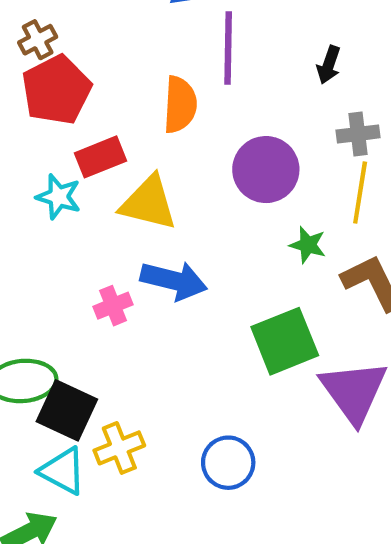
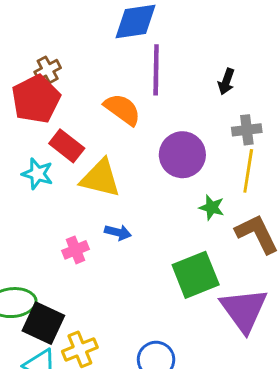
brown cross: (38, 40) -> (48, 70), moved
orange semicircle: (180, 105) -> (122, 109), turned -57
red rectangle: (100, 157) -> (67, 146), turned 60
blue arrow: (174, 280) -> (118, 232), size x0.6

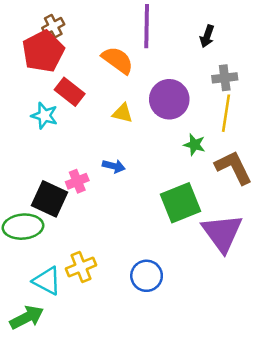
yellow triangle: (100, 178) -> (123, 113), moved, size x0.6
black square: (43, 323) -> (49, 199), moved

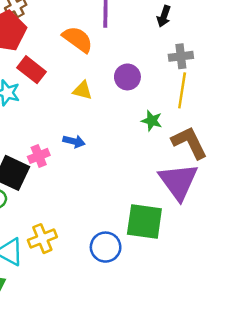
purple circle: (169, 99) -> (127, 77), size x0.7
green square: (181, 203) -> (144, 222), moved, turned 30
purple triangle: (222, 233) -> (178, 181), moved

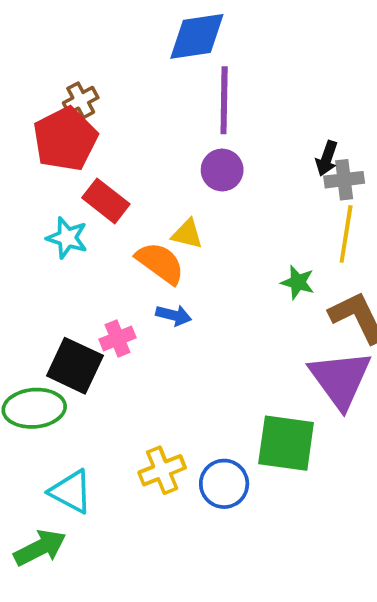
black arrow: (164, 16) -> (327, 158), moved
orange semicircle: (78, 39) -> (160, 263), moved
purple circle: (127, 77) -> (222, 170), moved
yellow cross: (42, 239) -> (162, 470), moved

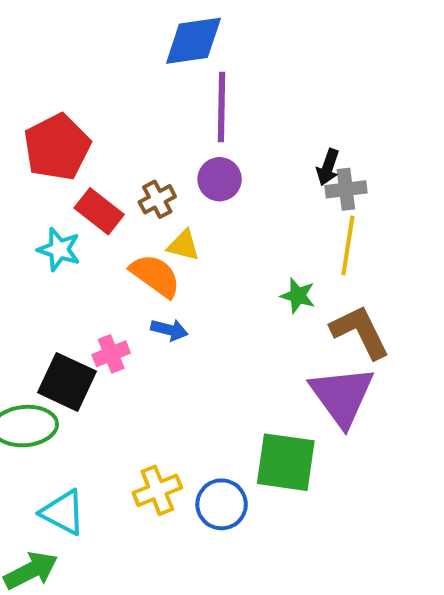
brown cross: (81, 100) -> (157, 199), moved

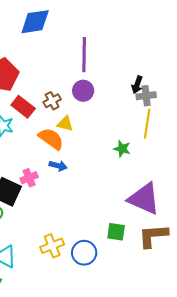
blue diamond: (193, 41) -> (35, 22), moved
brown L-shape: (360, 332) -> (153, 236), moved, turned -68
purple triangle: (342, 396) -> (144, 199), turned -30
green square: (286, 462) -> (116, 232), size x0.6

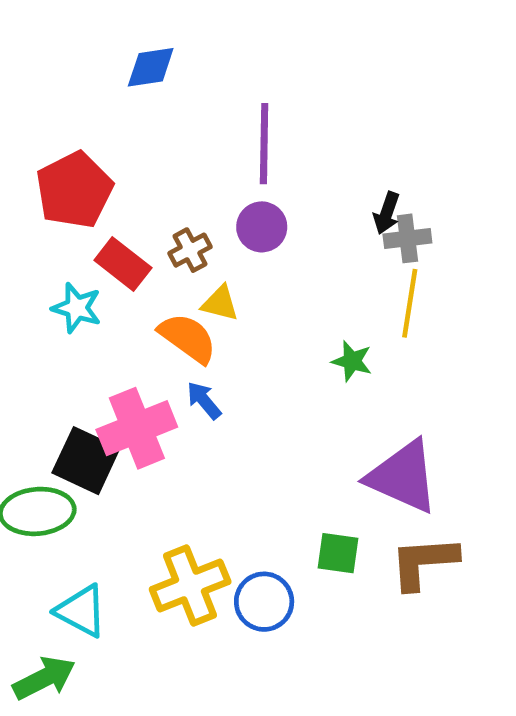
blue diamond: (35, 22) -> (151, 67), size x0.7
blue arrow: (58, 166) -> (204, 400), turned -144
pink cross: (29, 178) -> (137, 428), size x1.8
yellow cross: (52, 246) -> (190, 585), size x1.4

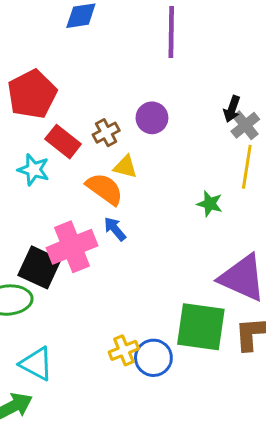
purple line: (264, 144) -> (171, 32), moved
gray cross: (407, 238) -> (245, 125), turned -32
green square: (338, 553) -> (201, 327), size x1.8
yellow cross: (190, 585) -> (124, 350), moved, size x0.6

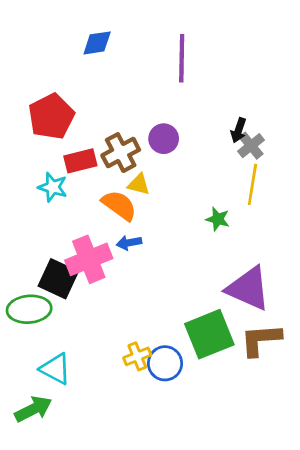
brown cross: (106, 133) -> (121, 153), size x1.5
red rectangle: (63, 142) -> (80, 161), turned -52
blue arrow: (115, 229) -> (129, 243), turned -60
green square: (201, 327) -> (209, 334), turned -30

